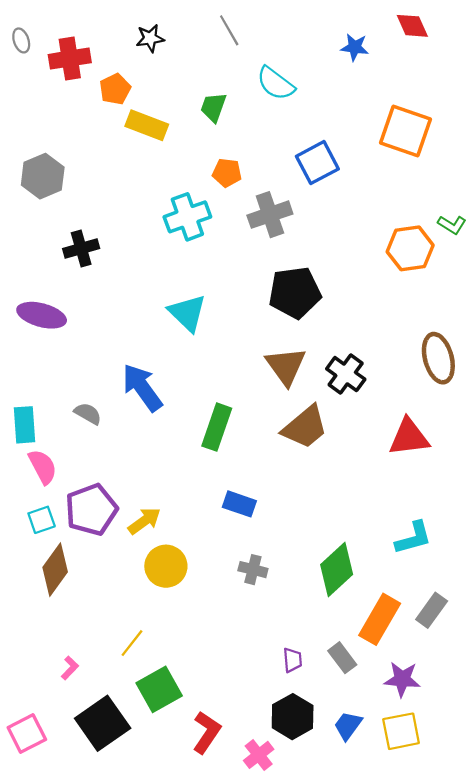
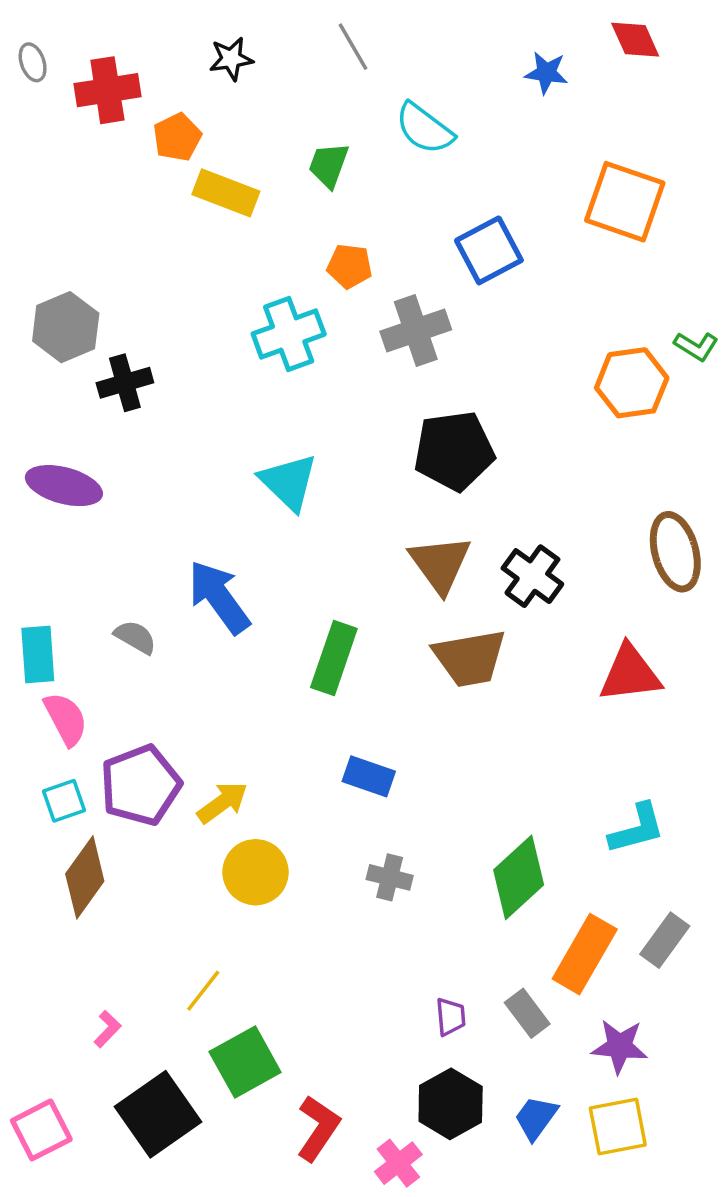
gray hexagon: (43, 176) -> (66, 327), moved
brown trapezoid: (305, 427) -> (470, 658), turned 30

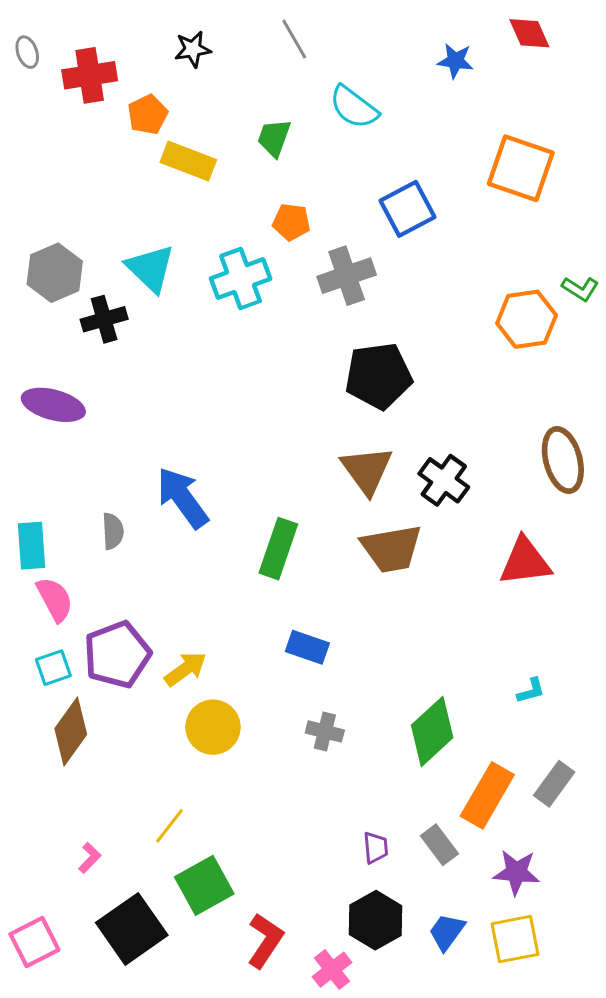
cyan triangle: (289, 482) -> (151, 268), moved
gray semicircle: (135, 637) -> (113, 531), turned 57
cyan L-shape: (637, 829) -> (531, 691), size x0.6

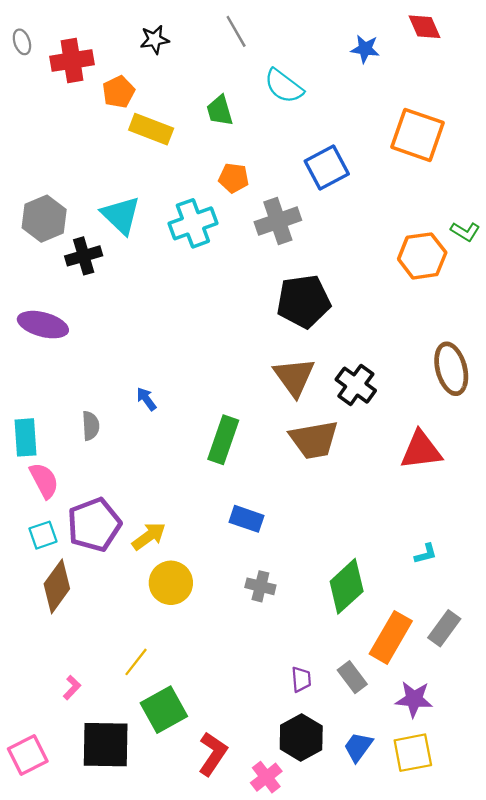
green trapezoid: (274, 138) -> (220, 111), turned -36
blue arrow: (183, 498) -> (146, 399), size x0.5
black square: (132, 929) -> (106, 745), turned 36

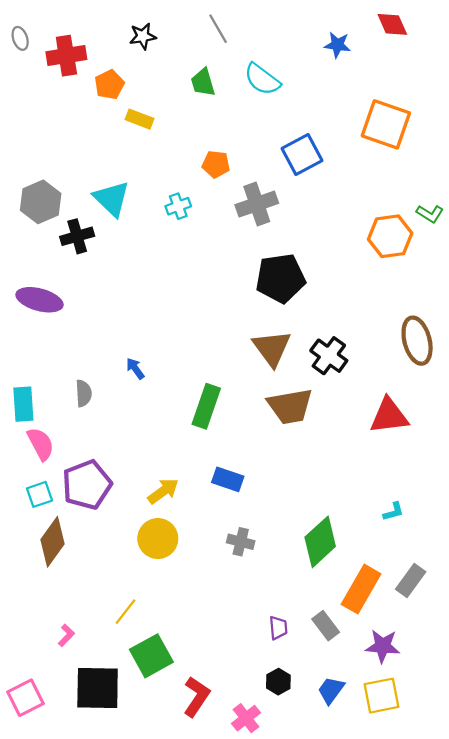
green trapezoid: (220, 111) -> (203, 82), moved
yellow rectangle: (151, 129) -> (140, 119), size x0.7
cyan cross: (193, 223) -> (178, 206), size x0.6
yellow arrow: (149, 536) -> (163, 491), moved
black hexagon: (301, 738) -> (278, 682), size x0.6

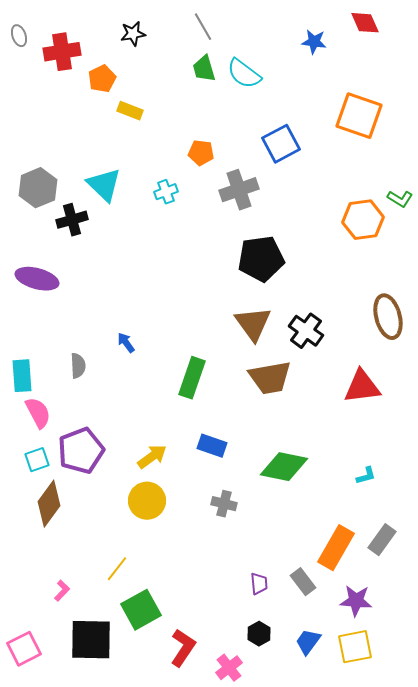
green trapezoid: (203, 82) -> (204, 69), moved
green diamond: (320, 542) -> (284, 467), moved, turned 54

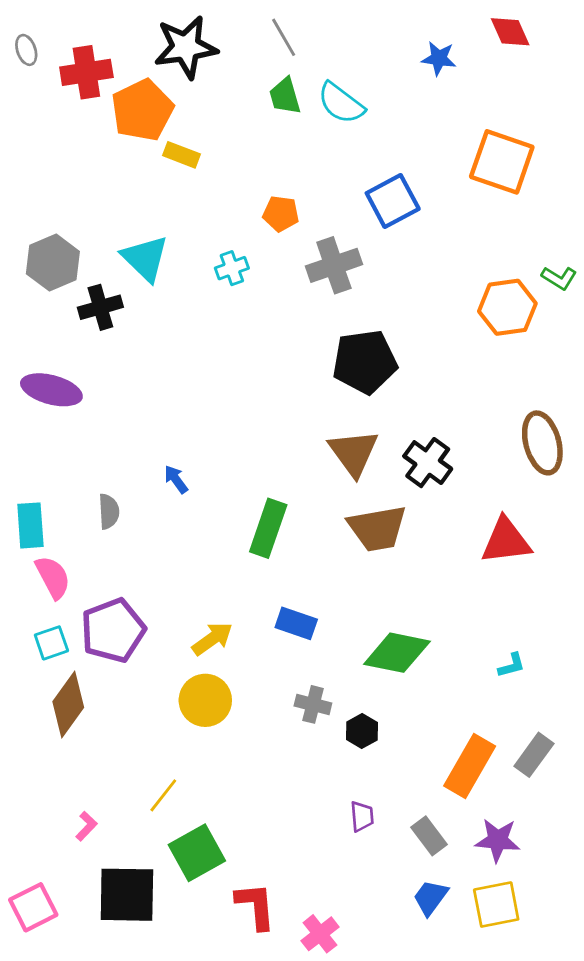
black star: (133, 34) -> (186, 47), size x1.8
orange pentagon: (102, 79) -> (142, 110), size x1.6
gray rectangle: (303, 582) -> (429, 836), moved
black hexagon: (259, 634) -> (362, 731), moved
red L-shape: (183, 648) -> (256, 906), turned -39

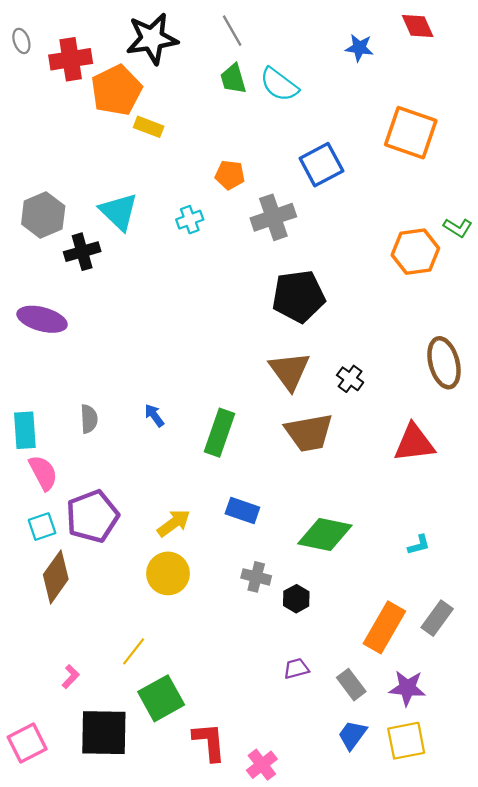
black cross: (428, 463) -> (350, 379), size x0.7
blue arrow: (176, 479) -> (154, 415), moved
purple trapezoid: (362, 816) -> (296, 669), turned -100

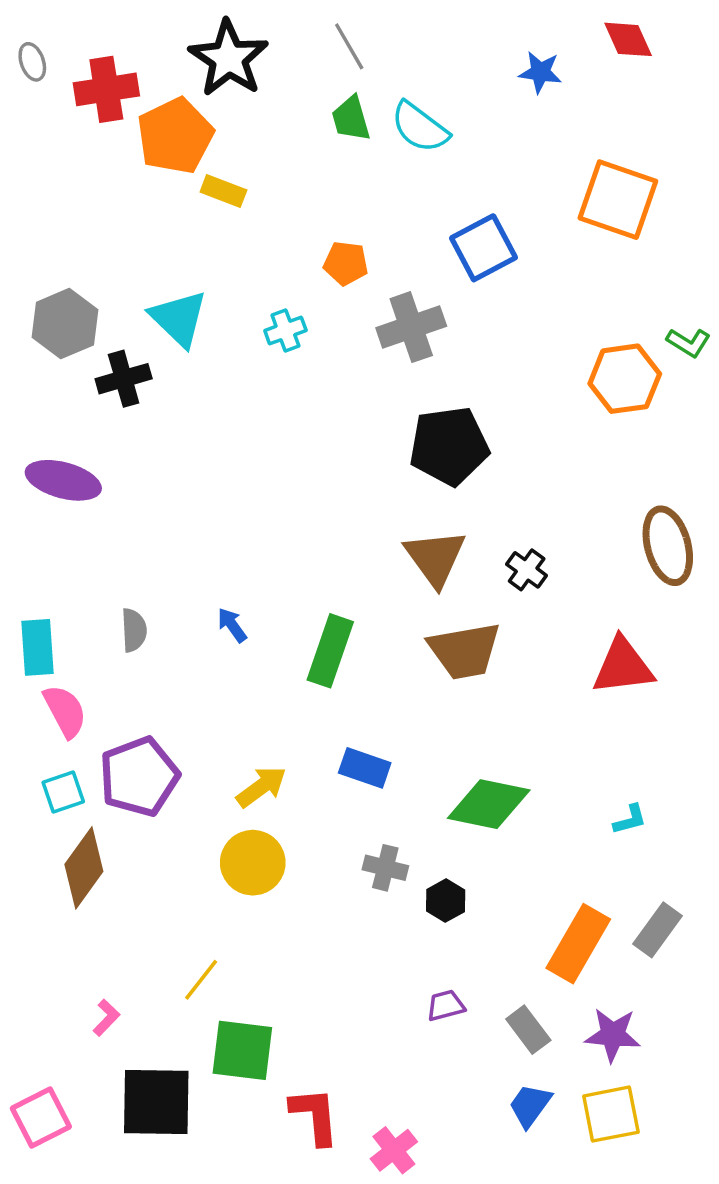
black star: (152, 39) -> (229, 58), turned -30
green square: (161, 698) -> (242, 1050), turned 36

